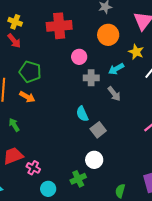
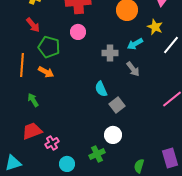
red arrow: (14, 41) -> (33, 25), moved
pink circle: (79, 57) -> (78, 32), moved
pink cross: (33, 168) -> (52, 143), turned 32

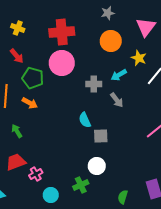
pink circle: (78, 32) -> (62, 63), size x1.6
gray square: (117, 105) -> (101, 136), turned 35

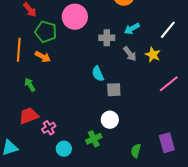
yellow star: (139, 58) -> (153, 55), moved

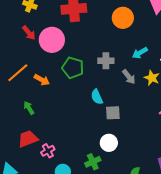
pink circle: (75, 17) -> (52, 40), moved
cyan arrow: (132, 29) -> (140, 53), moved
green pentagon: (46, 32) -> (73, 68), moved
orange line: (19, 50) -> (18, 73), turned 45

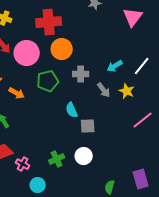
orange circle: (123, 18) -> (62, 49), moved
green pentagon: (73, 68) -> (48, 81), turned -30
pink cross: (48, 151) -> (23, 164), turned -32
green cross: (93, 162) -> (57, 159), moved

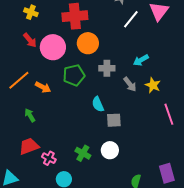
white line: (142, 66) -> (131, 19), moved
pink line: (143, 120) -> (169, 114), turned -70
green cross: (57, 159) -> (83, 153), turned -35

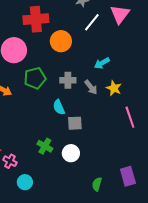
orange circle: (88, 43) -> (61, 41), moved
gray cross: (107, 68) -> (68, 80), moved
green cross: (83, 153) -> (45, 146), moved

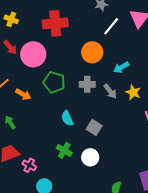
orange circle: (61, 41) -> (92, 52), moved
green pentagon: (35, 78) -> (54, 82), turned 30
cyan semicircle: (59, 107) -> (67, 118), moved
gray square: (75, 123) -> (94, 127), turned 35

